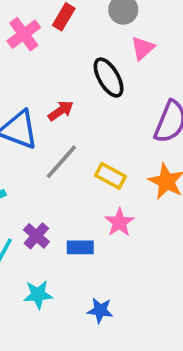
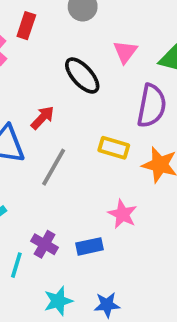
pink triangle: (143, 48) -> (125, 52), moved
yellow rectangle: (111, 176) -> (114, 148), moved
blue star: (100, 310) -> (107, 305), moved

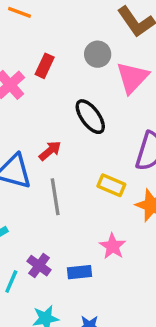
pink triangle: (125, 52) -> (132, 77), moved, size x1.5
gray line: (54, 167) -> (55, 197), turned -45

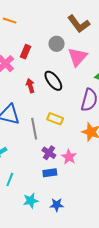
red arrow: (50, 151) -> (30, 86), moved, turned -64
yellow rectangle: (111, 185) -> (55, 119), moved
purple cross: (39, 266) -> (49, 153), moved

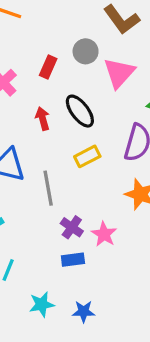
red rectangle: (25, 52) -> (48, 67), moved
yellow rectangle: (55, 119) -> (87, 156), moved, turned -49

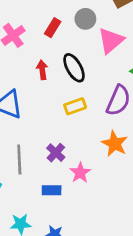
gray line: (48, 188) -> (19, 159), moved
purple cross: (72, 227) -> (56, 153), moved

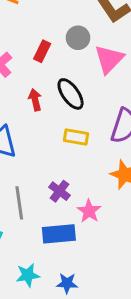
yellow rectangle: (75, 106) -> (76, 137), turned 35
blue rectangle: (52, 190) -> (59, 234), size x1.5

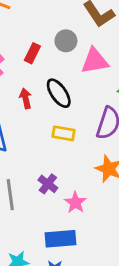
pink triangle: (109, 59) -> (95, 61), turned 36
blue rectangle: (59, 234) -> (61, 239), moved

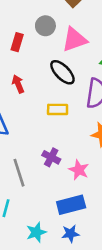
black ellipse: (59, 93) -> (62, 72), moved

